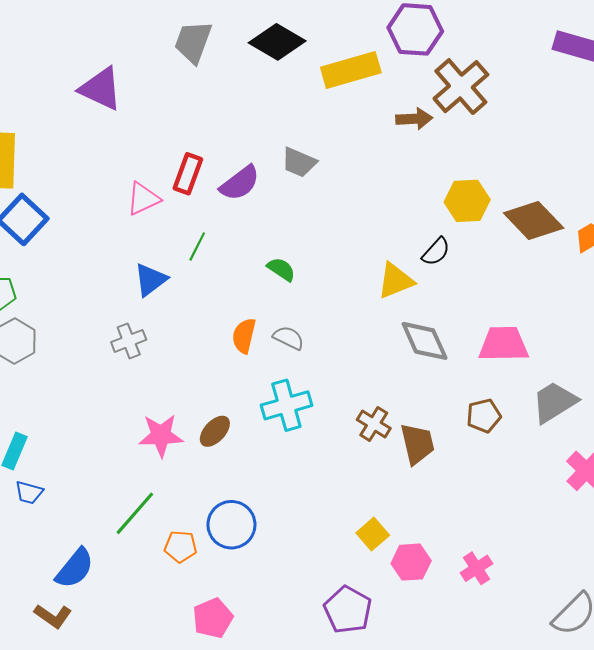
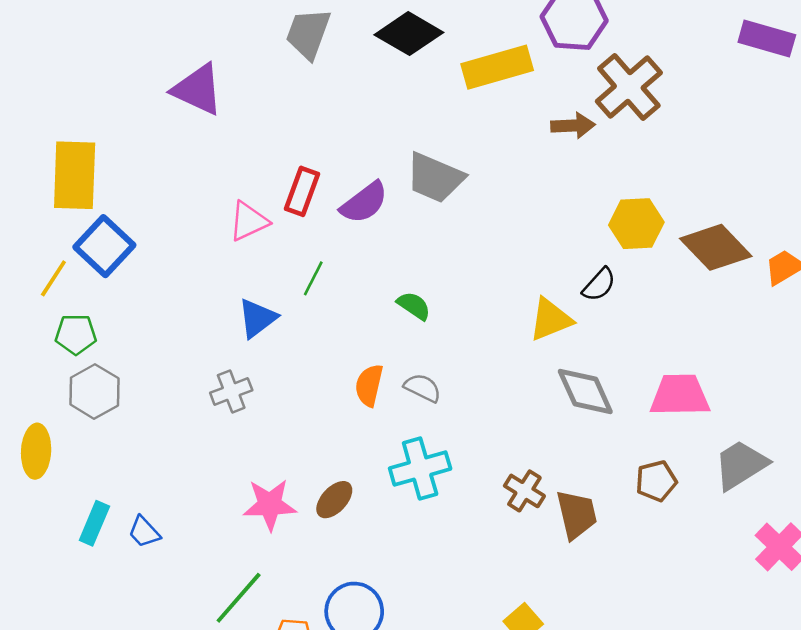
gray trapezoid: (299, 162) -> (435, 178), size x1.4
blue trapezoid: (29, 493) -> (144, 532), moved, turned 32

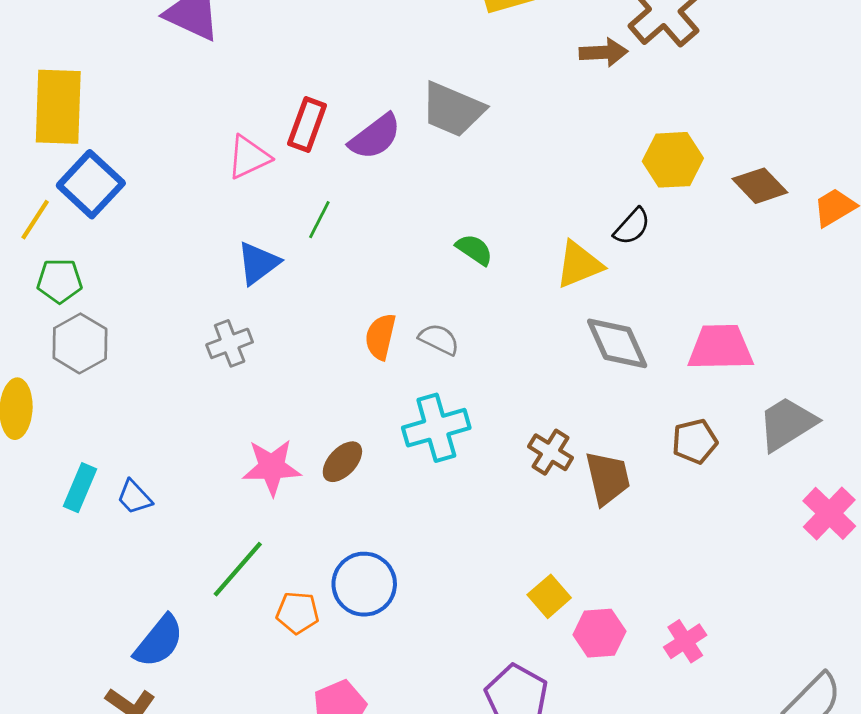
brown diamond: (716, 247) -> (760, 186), size x0.7
green semicircle: (414, 306) -> (474, 250), moved

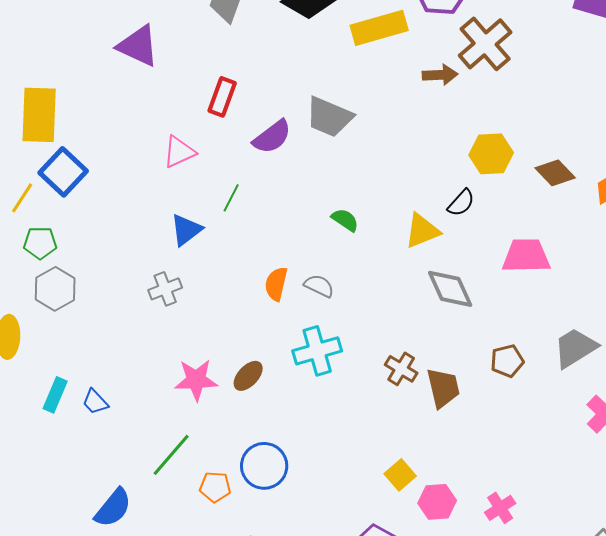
red rectangle: (307, 124) -> (222, 97), moved
pink trapezoid: (720, 347) -> (526, 256), moved

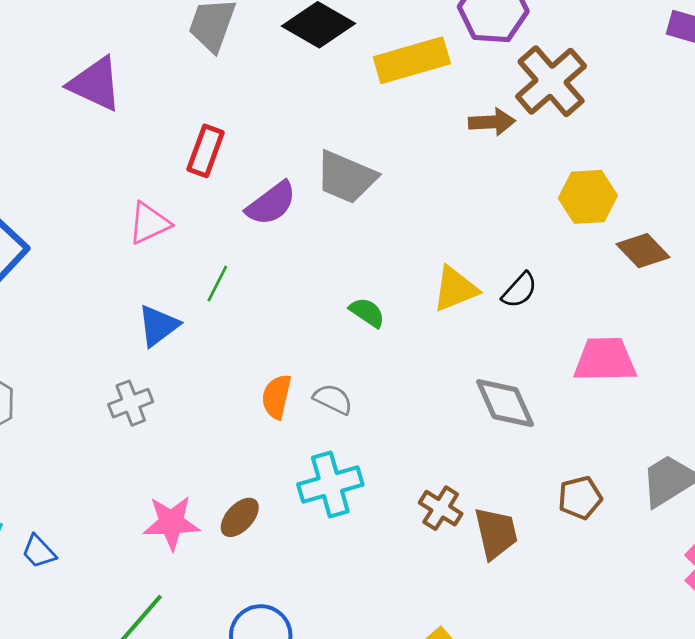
yellow hexagon: (491, 154) -> (588, 197), moved
yellow triangle: (422, 231) -> (455, 289), moved

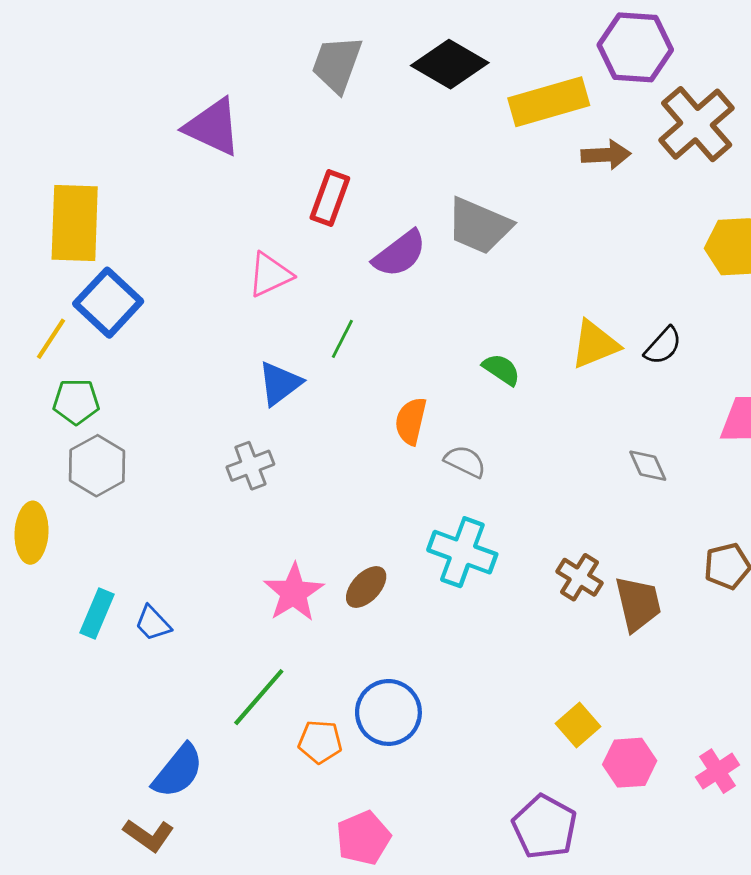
brown arrow: (492, 122) -> (606, 155), moved
orange semicircle: (276, 397) -> (411, 421), moved
gray diamond: (505, 403) -> (648, 466), size x0.6
cyan cross: (330, 485) -> (462, 552), turned 36
pink star: (171, 523) -> (294, 593), turned -30

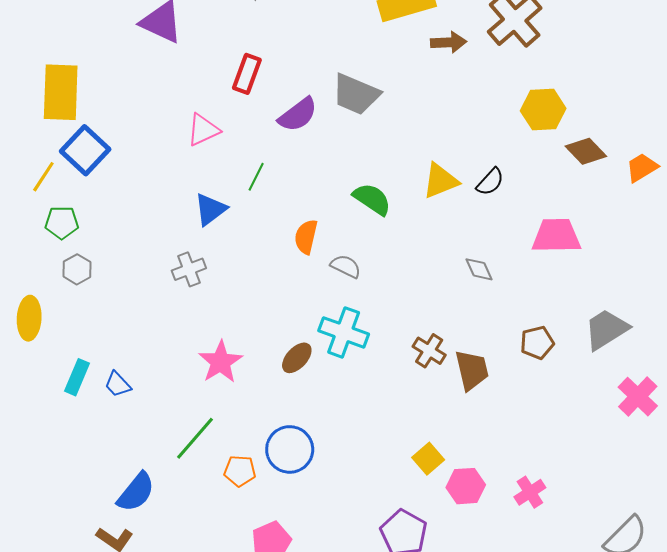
green semicircle: (501, 369) -> (372, 199), size x1.4
gray hexagon: (97, 466) -> (77, 269), size x0.7
brown ellipse: (366, 587) -> (297, 358), moved

